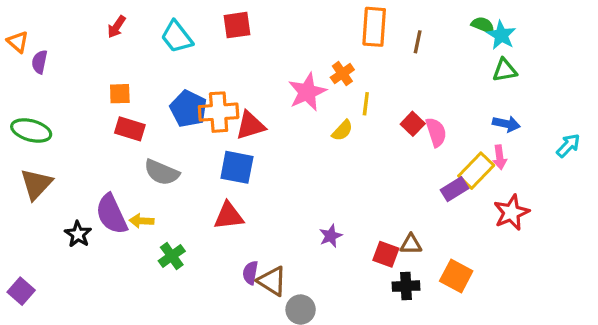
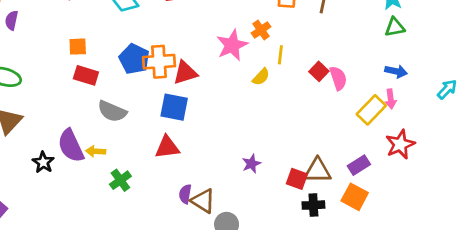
purple rectangle: (454, 189) -> (359, 165), moved
brown triangle: (411, 244) -> (318, 171), size x1.5

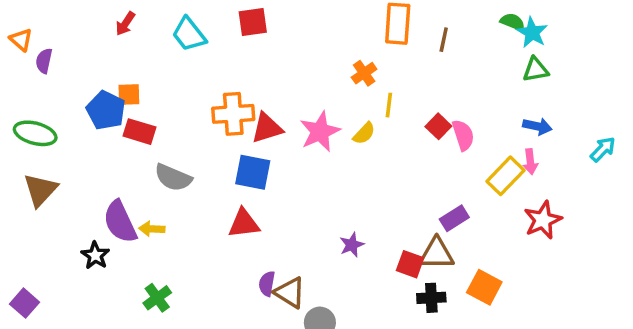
pink star: (232, 45) -> (320, 132), moved
blue pentagon: (134, 59) -> (106, 110), moved
black star: (43, 162) -> (95, 255), moved
purple rectangle: (359, 165) -> (454, 218), moved
green cross: (120, 180) -> (157, 298), moved

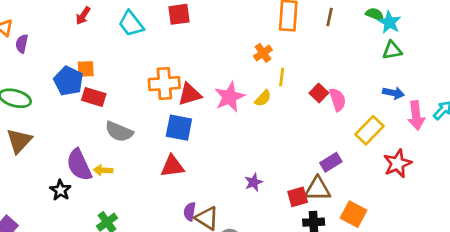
brown line: (444, 40) -> (330, 17), moved
pink arrow: (530, 162) -> (416, 116), moved, size x1.5
red square: (410, 264) -> (298, 197), turned -36

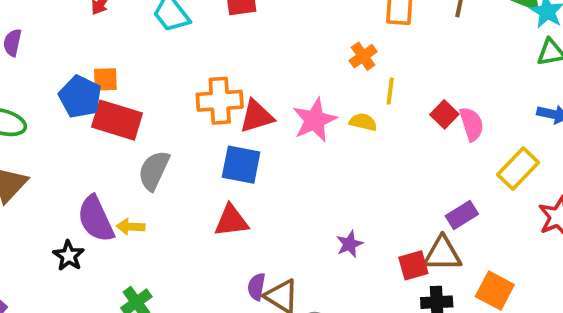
red rectangle: (94, 97) -> (117, 120), size x1.4
yellow semicircle: (263, 98) -> (363, 122), turned -120
gray semicircle: (119, 132) -> (154, 170), turned 92

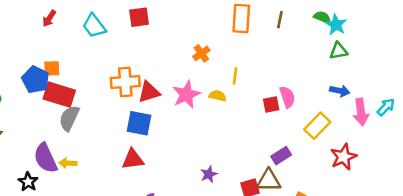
orange cross: (363, 56) -> (201, 53), moved
red square: (444, 114) -> (271, 104), moved, turned 35
gray semicircle: (154, 170) -> (69, 118), moved

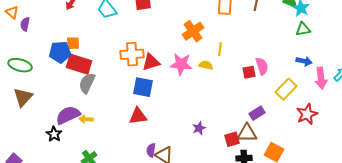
orange cross: (201, 53) -> (193, 31), size x1.5
blue pentagon: (36, 80) -> (60, 52), turned -30
pink star: (186, 95) -> (181, 64), turned 30
purple semicircle: (46, 158) -> (68, 115), turned 90

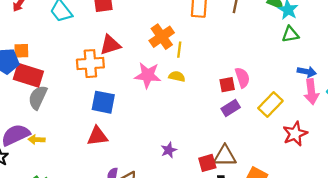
yellow line: (220, 49) -> (179, 50), moved
blue arrow: (304, 61) -> (307, 72), moved
red triangle: (151, 62) -> (110, 45), moved
purple rectangle: (257, 113) -> (231, 108), moved

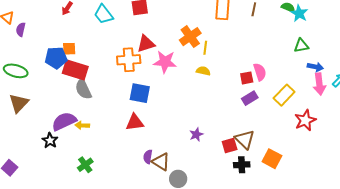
green triangle: (290, 34) -> (301, 46), moved
pink star: (148, 75) -> (165, 62), moved
gray semicircle: (38, 97) -> (83, 89), turned -50
brown triangle: (225, 156) -> (245, 140), turned 45

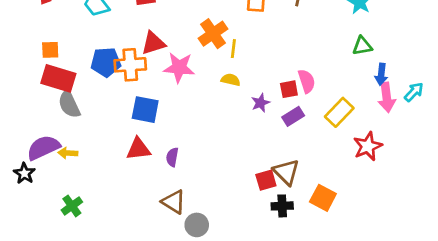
blue pentagon: (56, 58) -> (106, 62), moved
blue arrow: (315, 67) -> (381, 74), turned 84
purple star: (196, 134) -> (260, 103), moved
purple semicircle: (148, 157) -> (172, 157), moved

